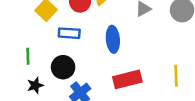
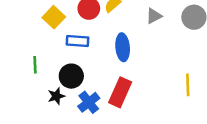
red rectangle: (127, 79) -> (120, 92), moved, turned -52
black star: (35, 85) -> (56, 96), moved

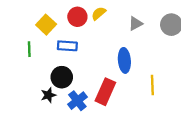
blue ellipse: (123, 47) -> (124, 60), moved
green line: (35, 65) -> (29, 49), moved
yellow line: (188, 85) -> (152, 85), moved

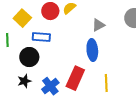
gray triangle: (136, 23) -> (98, 25), moved
black circle: (62, 77) -> (29, 57), moved
yellow line: (152, 85) -> (106, 83), moved

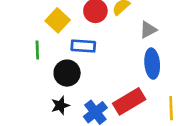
gray triangle: (98, 25) -> (148, 30), moved
red rectangle: (75, 78) -> (129, 101), turned 35

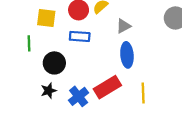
yellow square: (58, 20) -> (46, 18), turned -36
blue rectangle: (83, 46) -> (80, 36), moved

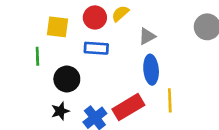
yellow line: (143, 93) -> (170, 100), moved

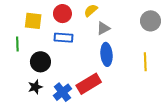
yellow semicircle: (120, 13) -> (91, 10), moved
yellow line: (170, 100) -> (145, 62), moved

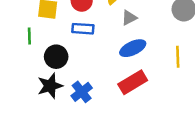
blue ellipse: (106, 54) -> (133, 48), turned 70
red rectangle: (89, 84) -> (133, 82), moved
black star: (35, 87) -> (50, 86), size x1.5

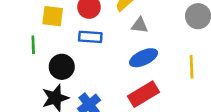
gray triangle: (129, 18) -> (140, 25), turned 35

